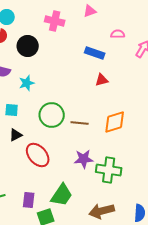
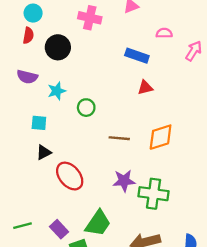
green circle: (52, 115) -> (86, 108), moved, size x0.6
purple rectangle: (29, 200) -> (59, 229), turned -49

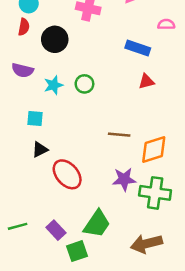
green circle: (86, 108) -> (84, 84), moved
orange diamond: (161, 137) -> (154, 150), moved

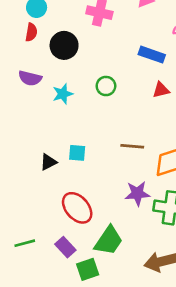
green circle: (84, 84) -> (106, 86), moved
cyan square: (35, 119) -> (77, 153), moved
red ellipse: (67, 174) -> (77, 208), moved

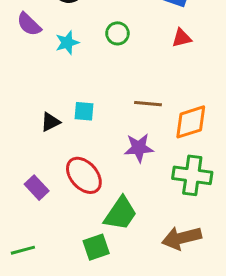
purple semicircle: (30, 78) -> (29, 24), turned 30
purple star: (137, 193) -> (139, 148), moved
green line: (25, 243) -> (23, 250), moved
purple rectangle: (65, 247) -> (37, 188), moved

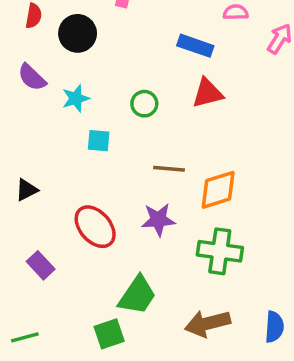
green circle: (117, 33) -> (144, 104), moved
red triangle: (182, 38) -> (208, 93), size x1.4
cyan square: (84, 111) -> (99, 141), moved
black triangle: (50, 122) -> (27, 190), moved
red ellipse: (84, 175) -> (95, 227), moved

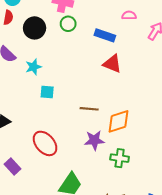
red triangle: (208, 93) -> (112, 64), turned 36
green circle: (144, 104) -> (68, 24), moved
purple star: (158, 220) -> (94, 140), moved
green cross: (220, 251) -> (120, 158), size x0.7

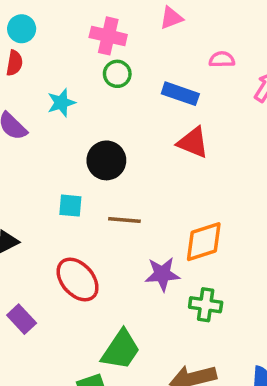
black circle: (35, 28) -> (106, 160), moved
cyan star: (33, 67) -> (61, 103), moved
cyan square: (47, 92) -> (70, 206), moved
brown line: (89, 109) -> (124, 220), moved

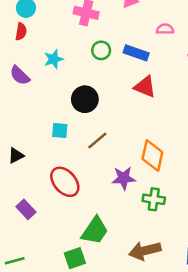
green circle: (117, 74) -> (101, 50), moved
brown line: (124, 220) -> (97, 141), turned -45
orange diamond: (204, 242) -> (152, 156), turned -60

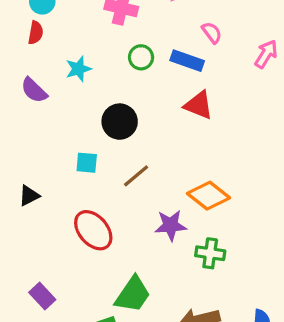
pink semicircle: (165, 29) -> (212, 33), moved, turned 54
orange diamond: (152, 156) -> (209, 196), turned -64
purple rectangle: (26, 209) -> (42, 296), moved

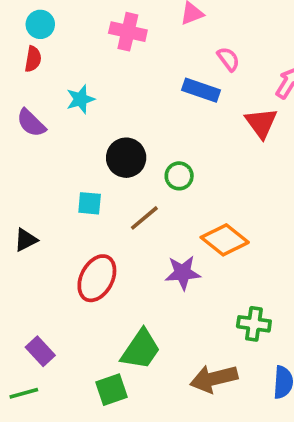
green circle: (141, 57) -> (179, 176), moved
red triangle: (199, 105) -> (261, 123), moved, turned 32
red ellipse: (93, 230) -> (97, 278), turned 69
green cross: (210, 253) -> (254, 324), moved

